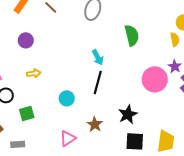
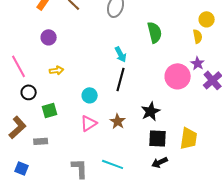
pink triangle: (68, 138) -> (89, 123), moved

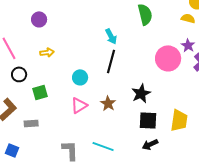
yellow semicircle: (198, 36) -> (188, 18), turned -64

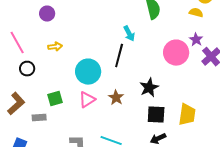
cyan arrow: (111, 36) -> (129, 34), moved
cyan circle: (80, 77) -> (88, 72), size x1.6
green square: (40, 92) -> (55, 99), moved

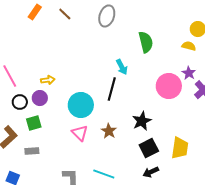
purple circle: (47, 14) -> (40, 98), moved
green square: (55, 99) -> (34, 123), moved
pink triangle: (87, 100) -> (80, 133), turned -42
black square: (156, 115) -> (149, 148), turned -30

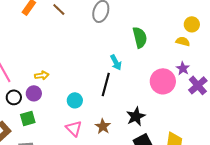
cyan circle: (81, 105) -> (75, 100), size x0.6

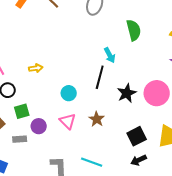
pink circle: (163, 81) -> (157, 93), moved
purple circle: (34, 93) -> (39, 126), moved
black star: (136, 116) -> (127, 93), moved

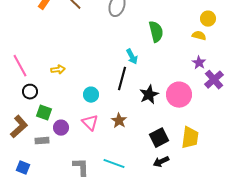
green square: (22, 111) -> (44, 113), turned 35

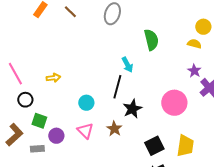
black star: (149, 95) -> (132, 109), moved

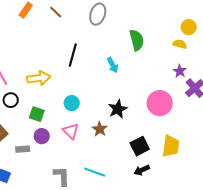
yellow arrow: (53, 78) -> (39, 78), size x1.6
black line: (117, 87) -> (73, 55), moved
green square: (39, 121) -> (37, 114), moved

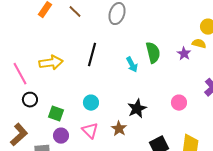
green semicircle: (137, 40) -> (153, 53), moved
purple star: (180, 71) -> (184, 54), moved
yellow arrow: (39, 78) -> (51, 63), moved
pink circle: (160, 103) -> (179, 103), size x0.6

